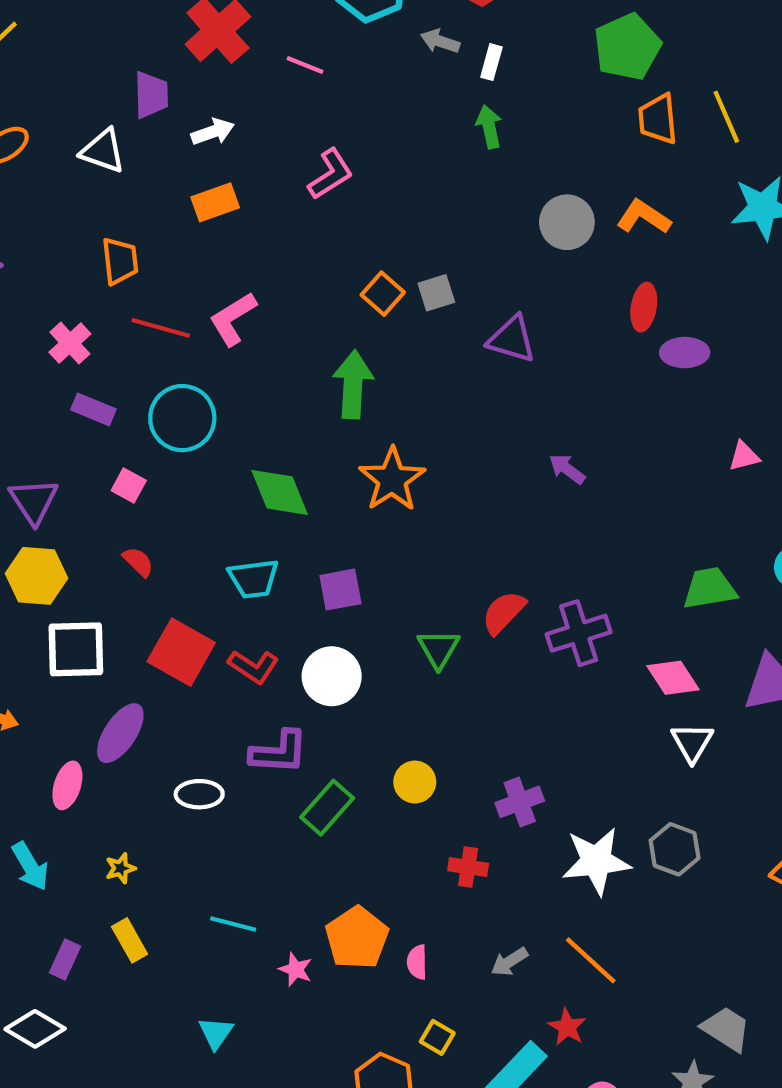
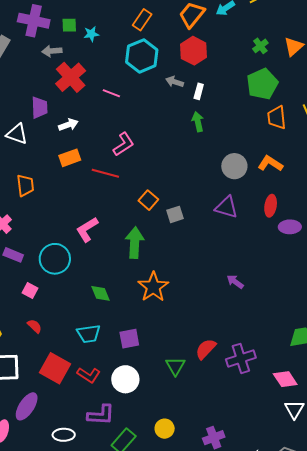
gray square: (436, 293) -> (175, 214), moved
pink L-shape: (233, 319) -> (87, 229), moved
red line: (161, 328) -> (105, 173), moved
purple triangle: (512, 339) -> (227, 207), moved
green diamond: (280, 492) -> (101, 293), size x0.7

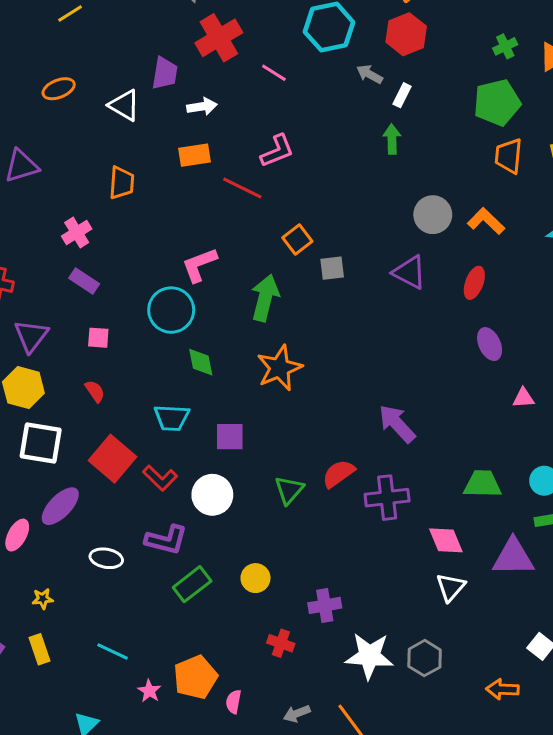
purple ellipse: (290, 227) -> (490, 344), moved, turned 55
cyan circle: (55, 259) -> (171, 310), moved
purple arrow: (235, 282) -> (397, 424), moved, size x1.6
pink square: (30, 290) -> (98, 338), turned -35

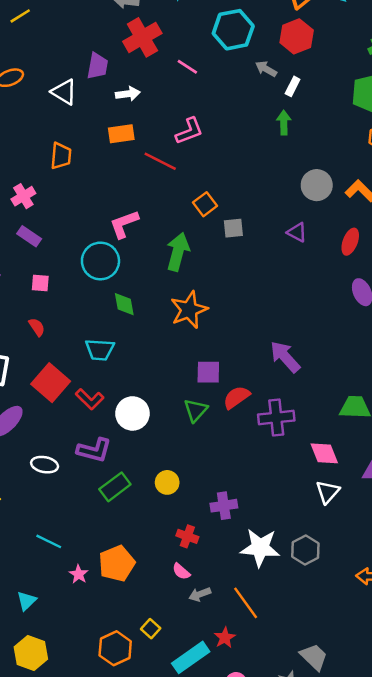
purple triangle: (409, 272) -> (297, 232), size x0.7
purple square: (230, 437) -> (208, 372), moved
pink semicircle: (234, 702) -> (181, 571), moved, turned -60

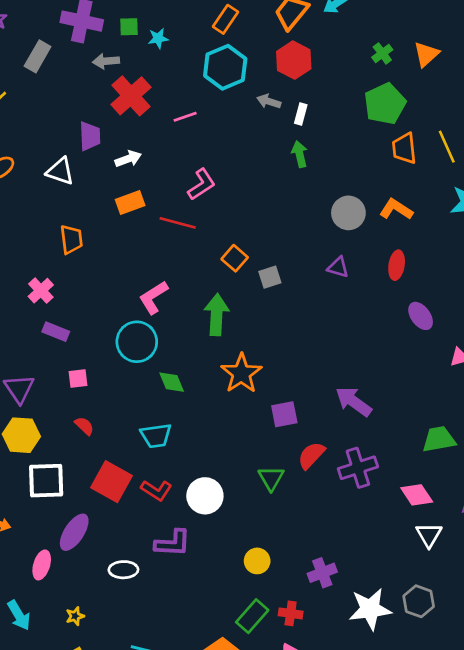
pink line: (187, 67) -> (185, 117), turned -40
purple square: (208, 372) -> (284, 414), moved
green rectangle: (115, 487) -> (252, 616), moved

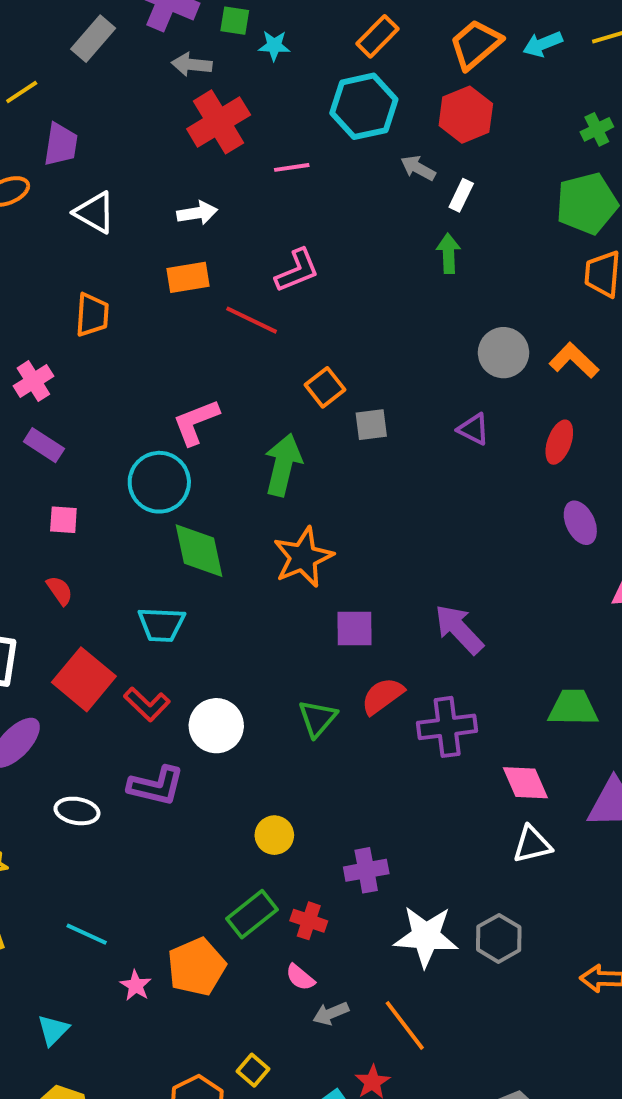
purple trapezoid: (90, 136) -> (61, 145), moved
green diamond: (172, 382) -> (199, 551), size x1.5
white triangle: (429, 535) -> (532, 844), turned 36

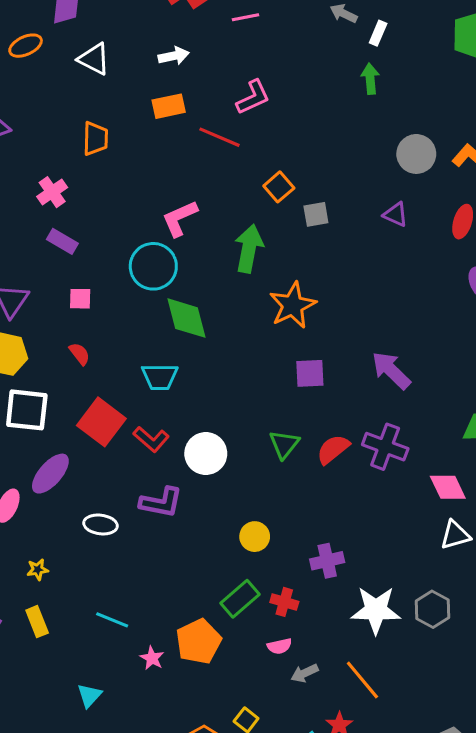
orange star: (303, 557) -> (293, 305), moved
red semicircle: (383, 696) -> (333, 449), moved
purple cross: (447, 727) -> (385, 447), turned 30
pink semicircle: (300, 977) -> (280, 646), turned -50

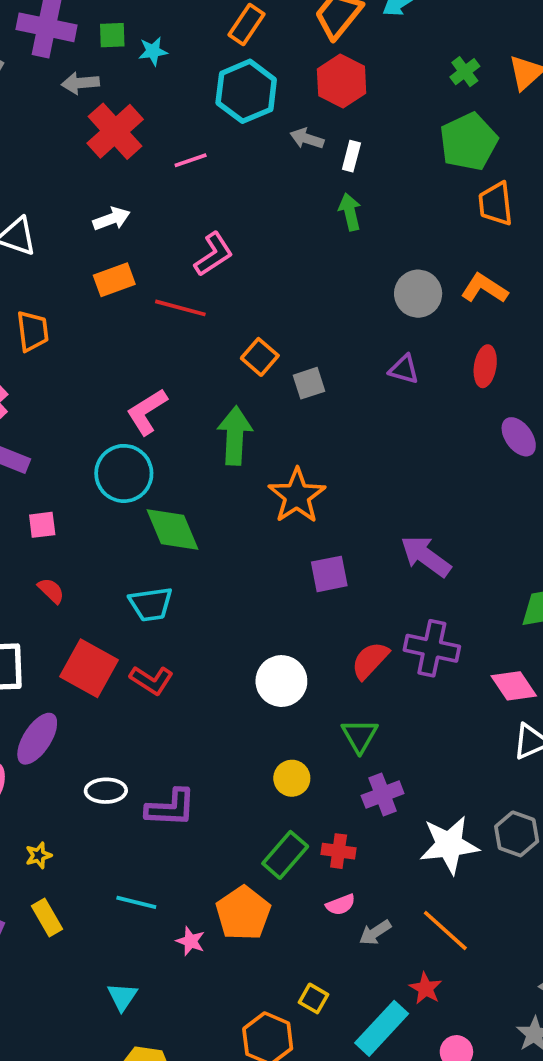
green triangle: (284, 444) -> (360, 736), moved
white circle: (206, 454) -> (281, 681), moved
purple L-shape: (161, 502) -> (171, 808), moved

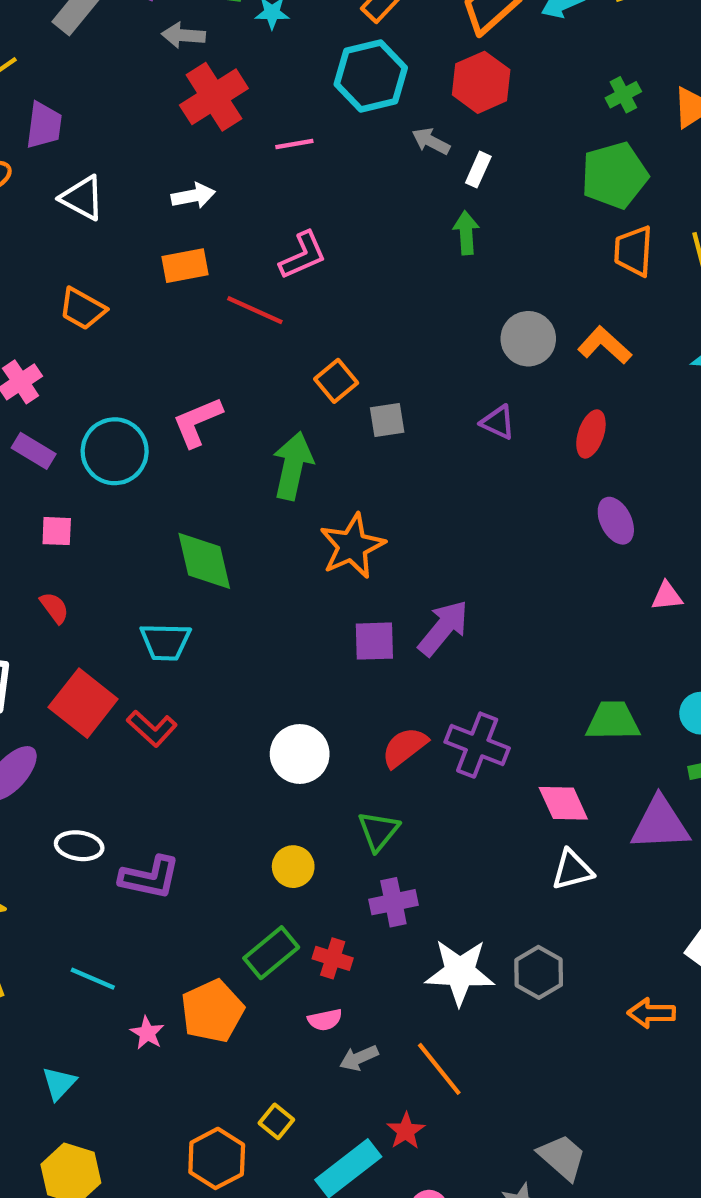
orange trapezoid: (33, 331) -> (82, 309), turned 117
cyan circle: (124, 473) -> (115, 451), moved
purple arrow: (426, 556) -> (443, 628), moved, turned 84

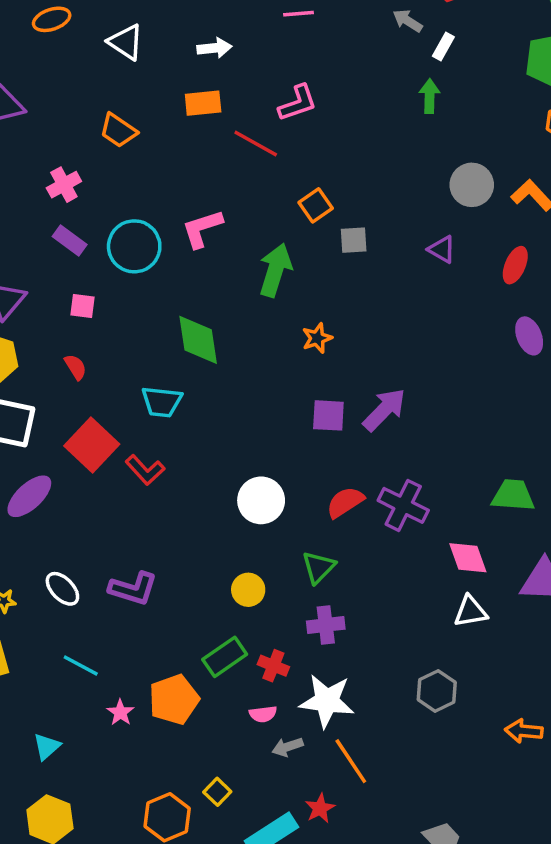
orange star: (352, 546) -> (317, 338), size x0.6
white ellipse: (79, 846) -> (62, 589), moved, turned 33
white star: (460, 972) -> (327, 701), moved

